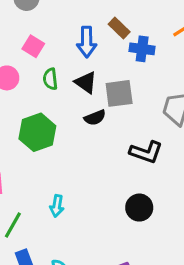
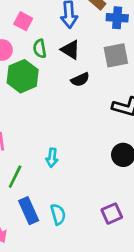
gray square: (119, 93) -> (116, 55), moved
green hexagon: (37, 132) -> (23, 76), moved

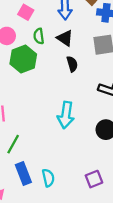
black semicircle: (80, 80) -> (72, 64), turned -84
cyan arrow: (52, 158) -> (66, 115), moved, size x1.6

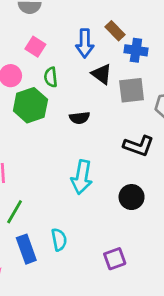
black triangle: (65, 38) -> (102, 74), moved
black semicircle: (72, 64) -> (80, 118), moved, turned 98
cyan semicircle: (48, 178) -> (59, 240), moved

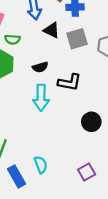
green semicircle: (51, 77) -> (12, 39), turned -70
black L-shape: (139, 146) -> (70, 82), moved
cyan arrow: (82, 177) -> (41, 98), moved

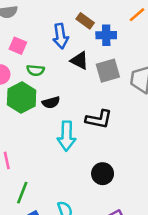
black semicircle: (40, 67) -> (51, 102), moved
black circle: (91, 122) -> (103, 174), moved

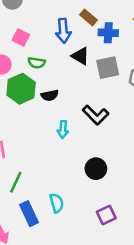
black L-shape: (99, 119) -> (96, 115), turned 30
cyan arrow: (67, 136) -> (63, 129), size x0.6

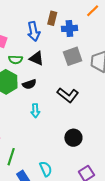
brown rectangle: (89, 17) -> (52, 18), turned 72
black triangle: (80, 56) -> (37, 58), moved
cyan arrow: (63, 129) -> (35, 111), moved

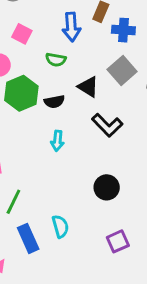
gray square: (73, 56) -> (122, 71), turned -30
black triangle: (37, 58) -> (88, 87), moved
green semicircle: (16, 60) -> (56, 60), moved

